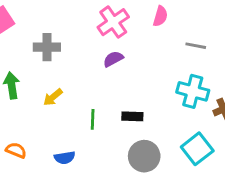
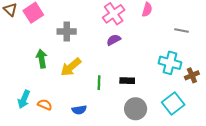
gray line: (196, 46) -> (181, 30), moved
yellow arrow: (53, 97) -> (71, 67), size x1.5

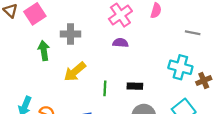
purple semicircle: (114, 40) -> (120, 43), turned 32
green arrow: (42, 59) -> (44, 51), moved

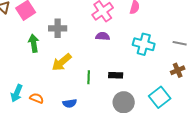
gray line: (193, 33) -> (180, 43), moved
cyan cross: (180, 67) -> (144, 44), moved

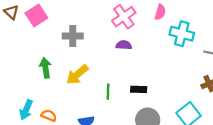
green arrow: (34, 43) -> (45, 68), moved
cyan cross: (144, 44) -> (182, 34), moved

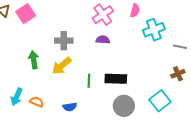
cyan cross: (182, 34) -> (154, 30), turned -35
gray cross: (73, 36) -> (64, 41), moved
black rectangle: (139, 89) -> (116, 79), size x1.5

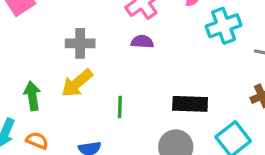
green arrow: (34, 60) -> (32, 96), moved
black rectangle: (116, 79) -> (190, 104), moved

